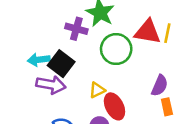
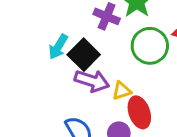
cyan arrow: (39, 60) -> (58, 47), turned -60
purple arrow: (51, 85) -> (92, 81), moved

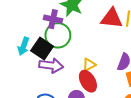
green circle: (150, 46) -> (58, 35), moved
yellow triangle: (122, 91) -> (89, 65), moved

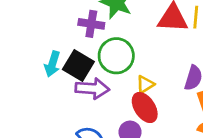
green circle: (58, 35) -> (116, 56), moved

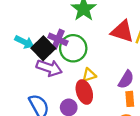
purple cross: (91, 24) -> (58, 39), moved
cyan arrow: (52, 64) -> (24, 42), turned -96

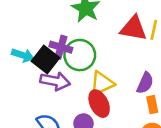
yellow triangle: (89, 75) -> (102, 83), size x1.5

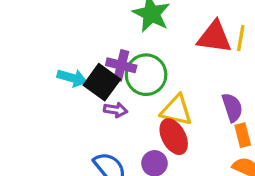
purple arrow: (55, 81) -> (116, 110), size x0.6
yellow triangle: (102, 83) -> (176, 110), turned 40
purple semicircle: (145, 83) -> (232, 107), turned -40

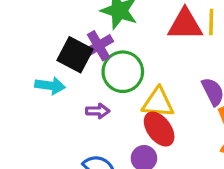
purple cross: (121, 65) -> (98, 46), moved, turned -36
black square: (102, 82) -> (75, 55), moved

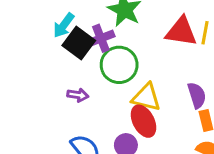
cyan arrow: (50, 86) -> (64, 25), moved, turned 110
purple arrow: (98, 111) -> (78, 95), moved

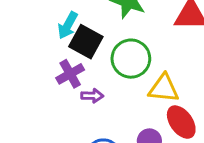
purple cross: (101, 38) -> (70, 74), moved
red ellipse: (143, 121) -> (181, 122), moved

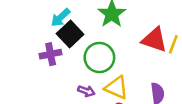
purple arrow: (92, 96) -> (86, 91), moved

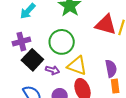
black square: (70, 34) -> (32, 60), moved

